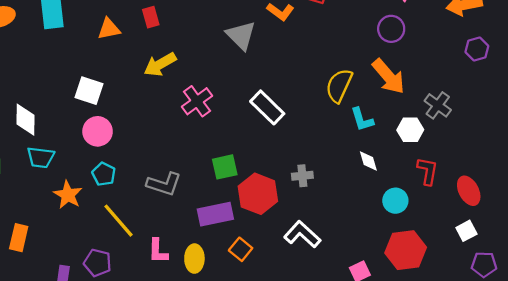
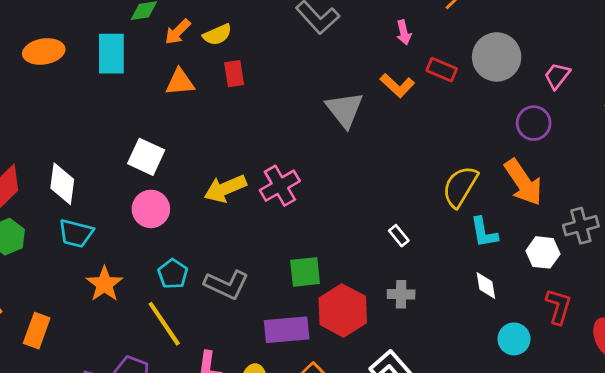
yellow arrow: (160, 64) -> (225, 189), moved
gray cross: (438, 105) -> (581, 226), turned 32
white rectangle: (267, 107) -> (399, 236), moved, size x0.5
cyan pentagon: (104, 174) -> (173, 274), moved

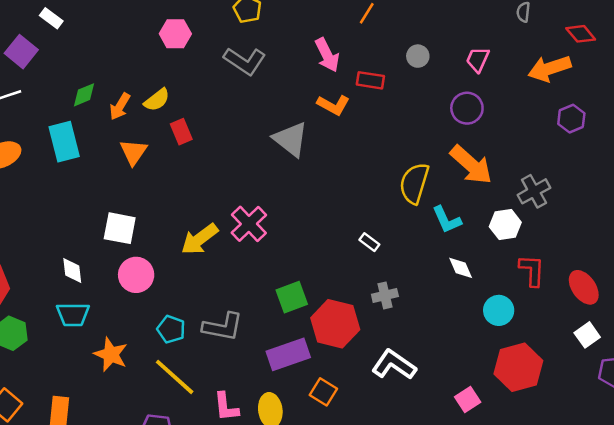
pink arrow: (404, 32) -> (327, 55), size x1.5
gray circle: (497, 57) -> (418, 56), size x0.5
orange triangle: (180, 82) -> (134, 152), turned -36
white diamond: (62, 184) -> (72, 270), moved, size x0.7

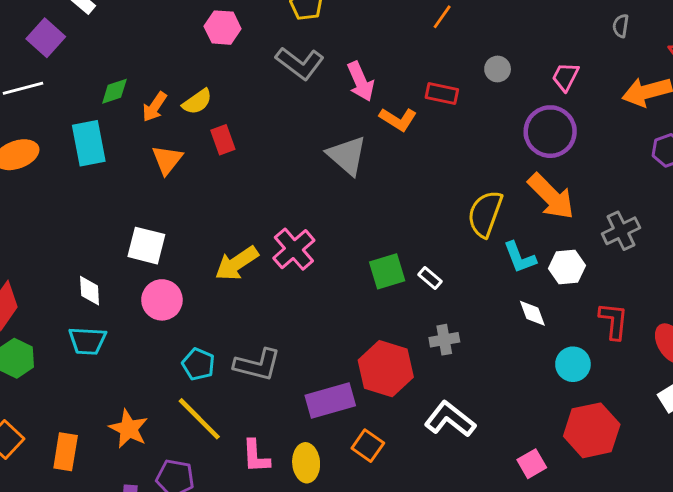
pink arrow: (327, 55) -> (361, 81), moved
purple circle: (467, 108) -> (550, 132), size x1.4
white hexagon: (505, 224) -> (567, 267), moved
green square: (292, 297) -> (387, 271), moved
orange star: (111, 354) -> (129, 429), moved

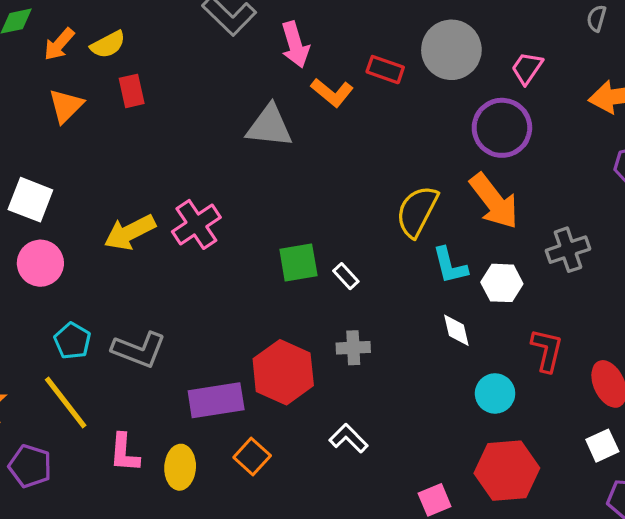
gray circle: (498, 69) -> (451, 50), size x2.0
gray triangle: (347, 155) -> (269, 126), turned -42
white L-shape: (450, 419) -> (349, 438), size x0.7

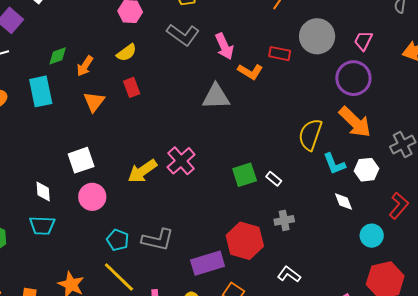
yellow semicircle: (108, 45) -> (126, 53), moved
white square: (30, 200) -> (81, 160), turned -32
red L-shape: (547, 350) -> (399, 206), turned 36

